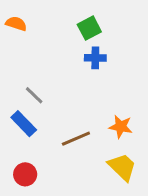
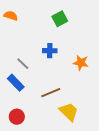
blue cross: (95, 58) -> (50, 51), moved
orange star: (121, 127) -> (81, 63), moved
yellow trapezoid: (122, 167) -> (69, 112), moved

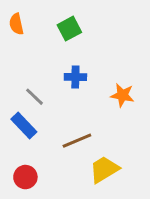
orange semicircle: (11, 16) -> (16, 24), turned -120
green square: (60, 19) -> (69, 29), moved
yellow trapezoid: (69, 112) -> (104, 169), turned -75

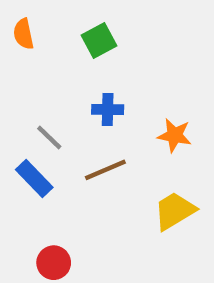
brown line: (77, 141) -> (105, 170), moved
yellow trapezoid: (104, 169) -> (174, 211), moved
red circle: (25, 177) -> (54, 263), moved

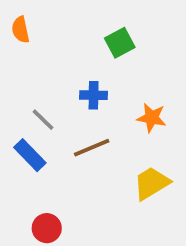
green square: (99, 40) -> (120, 43), moved

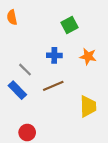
orange star: (152, 118) -> (88, 56), moved
yellow trapezoid: (152, 183) -> (88, 106), turned 120

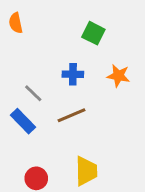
green square: (70, 25) -> (93, 33), turned -35
yellow trapezoid: (88, 106) -> (86, 171), moved

